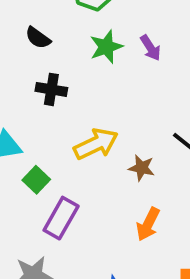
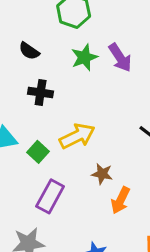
purple arrow: (150, 48) -> (120, 58), size x1.4
brown star: (142, 168) -> (102, 174), moved
green square: (36, 180) -> (38, 152), moved

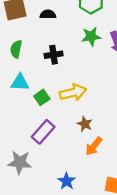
black semicircle: (29, 51) -> (48, 14), moved, turned 133
black cross: (41, 93) -> (54, 55), turned -30

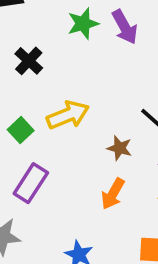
black cross: (54, 55) -> (29, 61), turned -30
brown star: (85, 124) -> (120, 148), moved

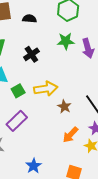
brown star: (120, 148) -> (64, 107), moved
orange arrow: (113, 194) -> (70, 135), moved

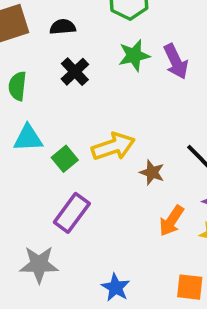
black cross: (31, 54) -> (75, 72), moved

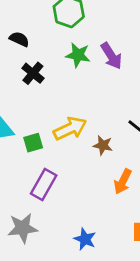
black semicircle: (63, 27) -> (19, 39), turned 36
green star: (134, 55) -> (78, 55), turned 30
green square: (65, 159) -> (33, 143), turned 30

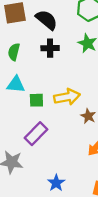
black semicircle: (19, 39) -> (47, 20), size x1.5
black cross: (33, 73) -> (50, 48), turned 35

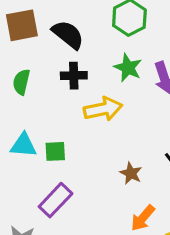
cyan triangle: (16, 84) -> (23, 145), moved
yellow arrow: (67, 97) -> (103, 109), moved

